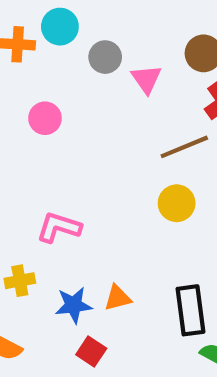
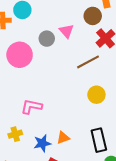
gray circle: (105, 57) -> (47, 39), moved
pink circle: (45, 118) -> (20, 55), size x1.6
yellow circle: (177, 203) -> (96, 95), moved

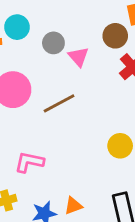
gray circle: (47, 39) -> (53, 43), moved
brown line: (88, 62) -> (59, 103), moved

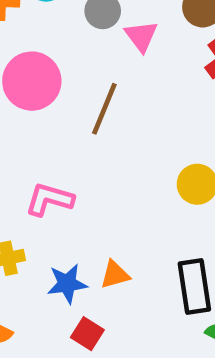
brown line: (59, 103) -> (104, 109), turned -44

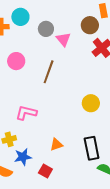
pink circle: (32, 81) -> (16, 61), size x0.7
blue star: (67, 284) -> (23, 157), moved

